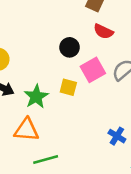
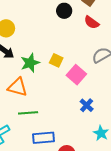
black circle: (70, 47) -> (64, 11), moved
pink square: (93, 70) -> (76, 75), moved, turned -30

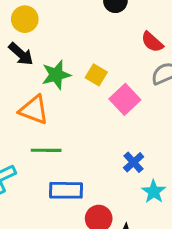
red semicircle: (92, 22) -> (152, 42), moved
blue cross: (87, 105) -> (134, 162), moved

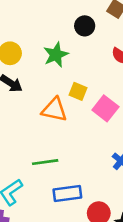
green star: (56, 75) -> (56, 55), moved
orange triangle: (34, 110) -> (54, 110), moved

